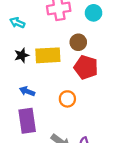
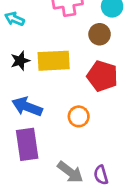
brown circle: (78, 42) -> (100, 34), moved
blue arrow: (27, 91) -> (27, 107), size x1.5

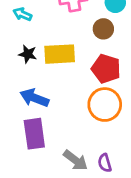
black star: (20, 61) -> (28, 54), turned 30
orange circle: (79, 116) -> (105, 105), moved, size x1.6

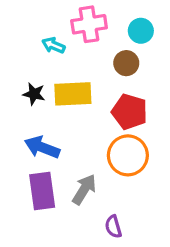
cyan arrow: (22, 14) -> (53, 45), moved
gray arrow: (75, 160) -> (84, 189), moved, turned -95
purple semicircle: (105, 163) -> (113, 227), moved

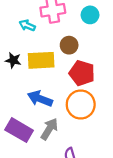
brown circle: (126, 63) -> (69, 45), moved
blue arrow: (42, 147) -> (40, 99), moved
purple rectangle: (42, 191) -> (19, 130), turned -52

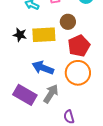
red pentagon: (82, 73) -> (79, 46), turned 30

